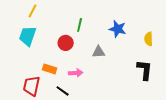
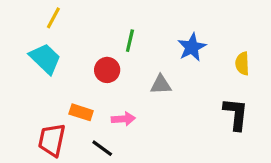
blue star: (118, 29) -> (192, 47), turned 30
cyan trapezoid: (28, 36) -> (45, 59), turned 115

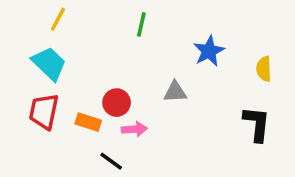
green line: (130, 41) -> (141, 24), moved
red circle: (107, 70) -> (117, 103), moved
red trapezoid: (52, 140) -> (44, 111), moved

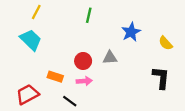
yellow semicircle: (264, 69) -> (166, 43), turned -40
red circle: (117, 103) -> (83, 61), moved
red trapezoid: (44, 111) -> (27, 94), moved, turned 50

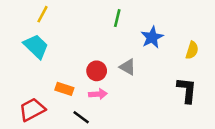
green line: (89, 15) -> (117, 18), moved
yellow semicircle: (166, 43) -> (192, 50), turned -120
gray triangle: (110, 58) -> (128, 67), turned 32

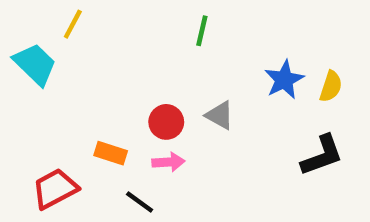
blue star: (152, 37) -> (284, 80), moved
cyan trapezoid: (36, 46) -> (35, 64), moved
black L-shape: (187, 90) -> (322, 155), turned 64

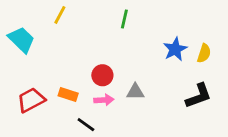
yellow line: (73, 24) -> (60, 15), moved
gray triangle: (220, 115) -> (135, 92), moved, turned -30
red trapezoid: (55, 189) -> (31, 100), moved

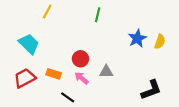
cyan trapezoid: (21, 40) -> (29, 44), moved
black L-shape: (198, 96) -> (151, 90), moved
pink arrow: (104, 100) -> (82, 78), turned -136

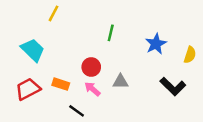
green line: (98, 15) -> (111, 33), moved
yellow semicircle: (160, 42) -> (190, 55), moved
black L-shape: (151, 90) -> (173, 86), moved, turned 65

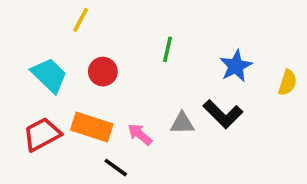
red circle: (91, 67) -> (103, 72), moved
orange rectangle: (61, 84) -> (92, 127), size x1.5
black L-shape: (173, 86) -> (223, 114), moved

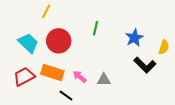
red circle: (103, 72) -> (59, 41), size x1.5
black L-shape: (223, 114) -> (145, 65), moved
gray triangle: (182, 123) -> (104, 80), moved

